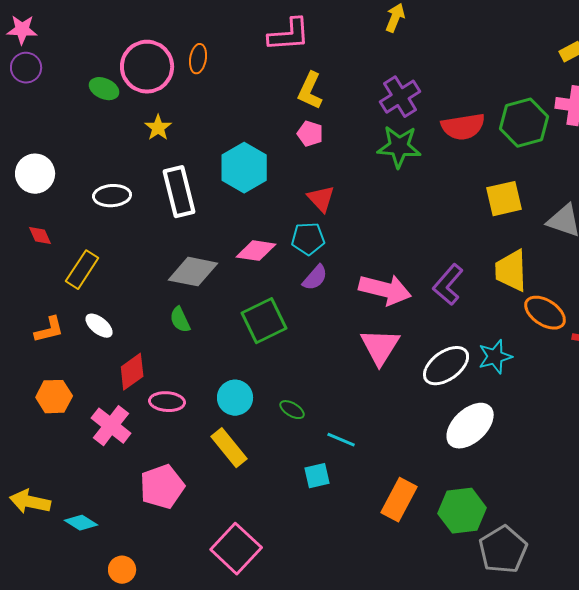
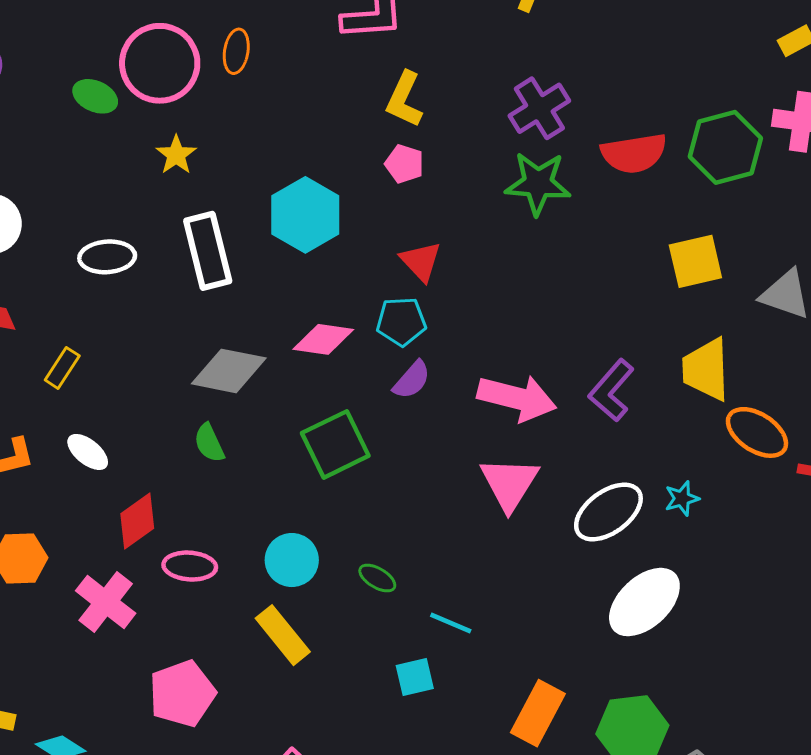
yellow rectangle: (82, 270) -> (62, 368), size x0.7
cyan star: (495, 357) -> (682, 498), size x0.7

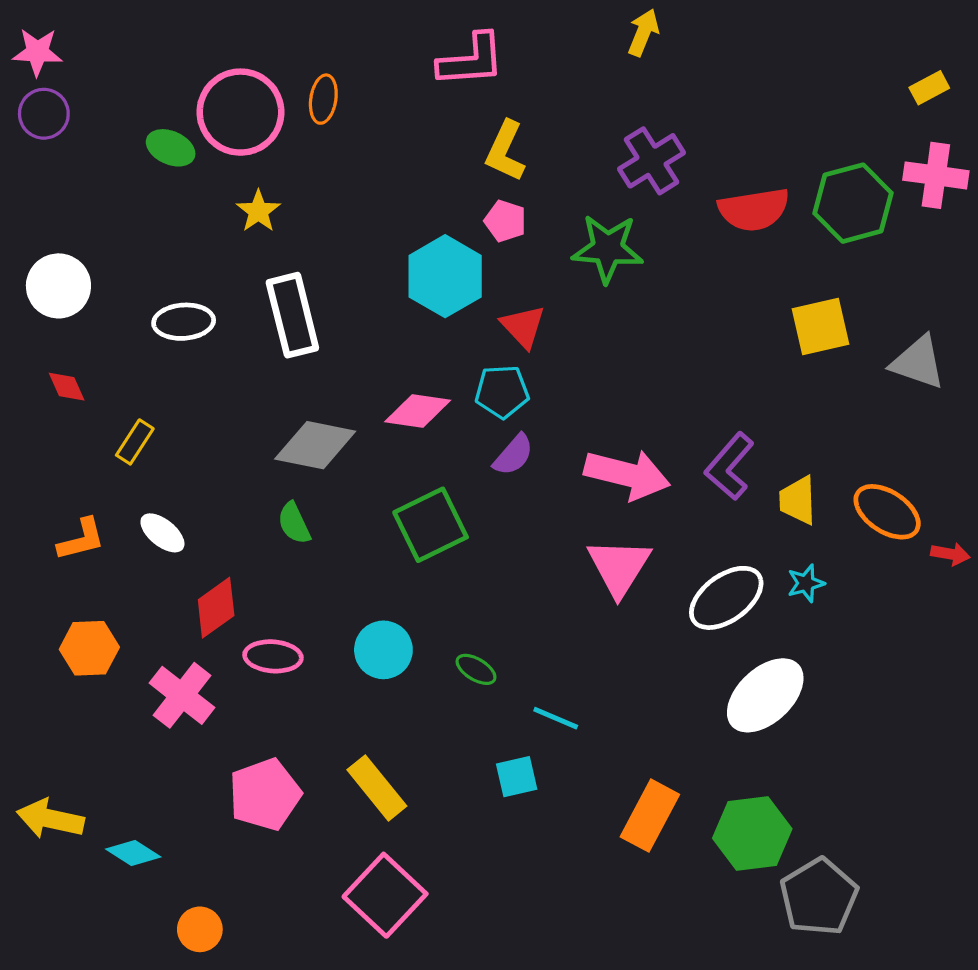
green star: (538, 183) -> (608, 249), moved
cyan hexagon: (305, 215) -> (445, 276), moved
yellow trapezoid: (706, 369) -> (798, 500), moved, size x0.7
yellow rectangle: (283, 635) -> (377, 788), moved

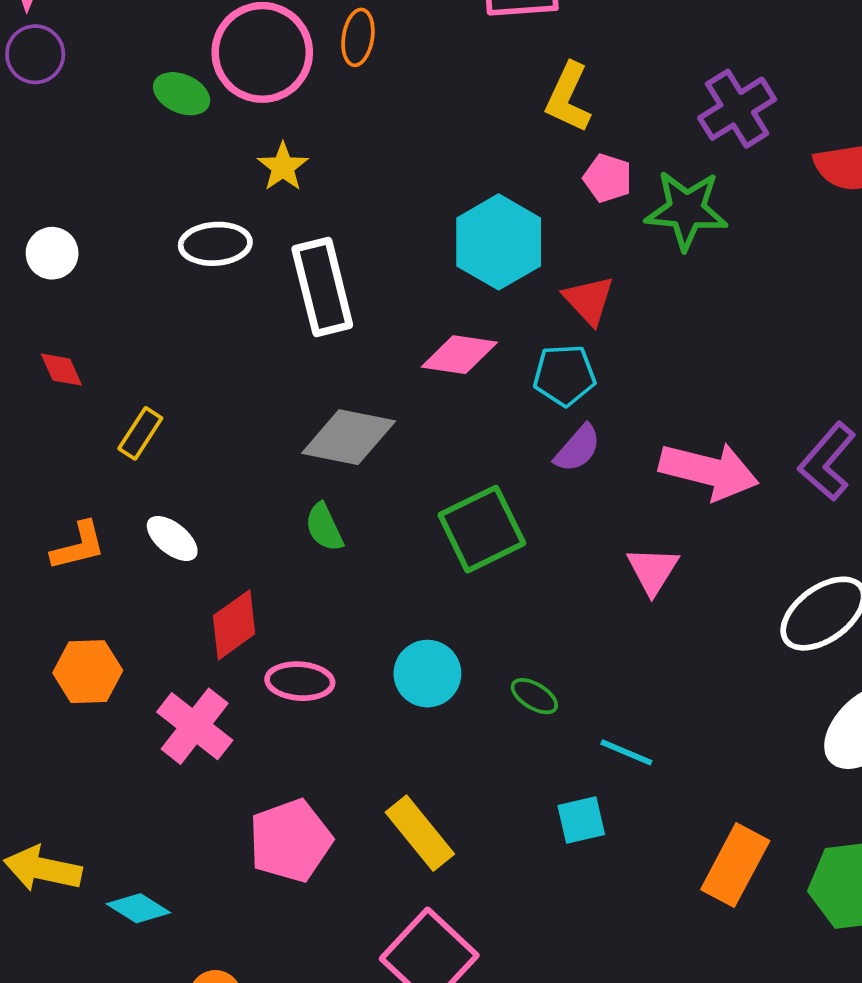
pink pentagon: (505, 221) -> (608, 178), moved
white circle: (58, 286) -> (52, 253), size x0.7
white ellipse: (184, 322) -> (215, 244), moved
pink diamond: (418, 411) -> (459, 355), moved
pink triangle: (619, 567) -> (653, 570), moved, size x0.7

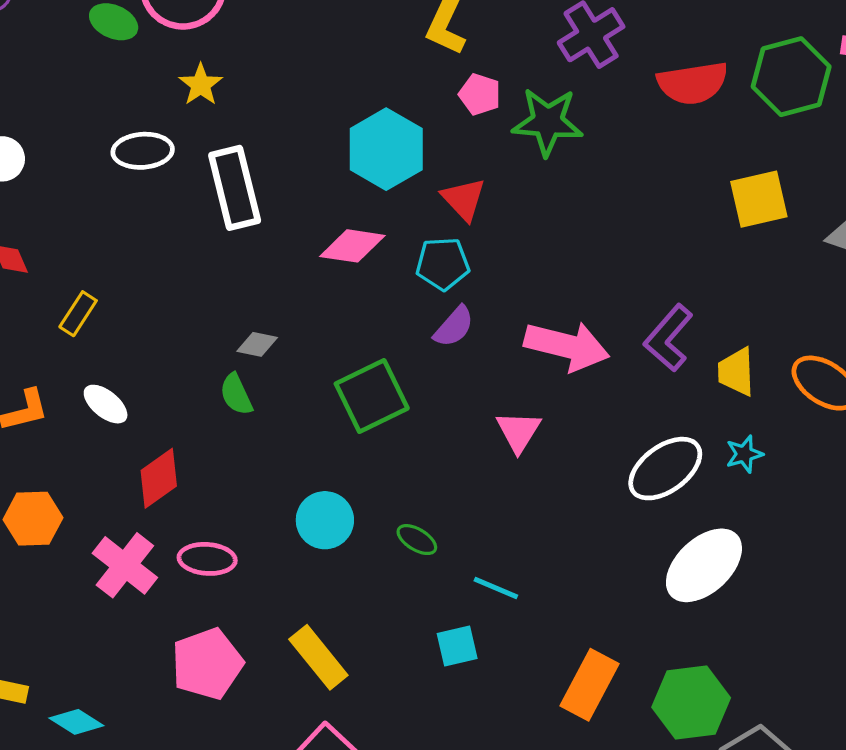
gray diamond: (349, 437) -> (257, 344), moved, size x0.5
pink ellipse: (300, 681) -> (207, 559), moved

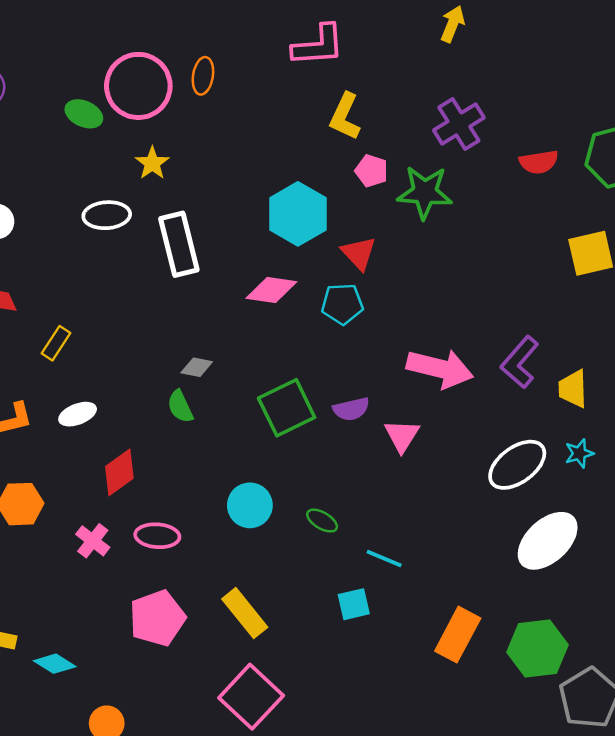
red semicircle: (693, 83) -> (539, 162), size x0.7
purple semicircle: (454, 327) -> (351, 409), moved, turned 36
white ellipse: (106, 404) -> (78, 414), turned -60
pink cross: (125, 565) -> (93, 541), size x0.7

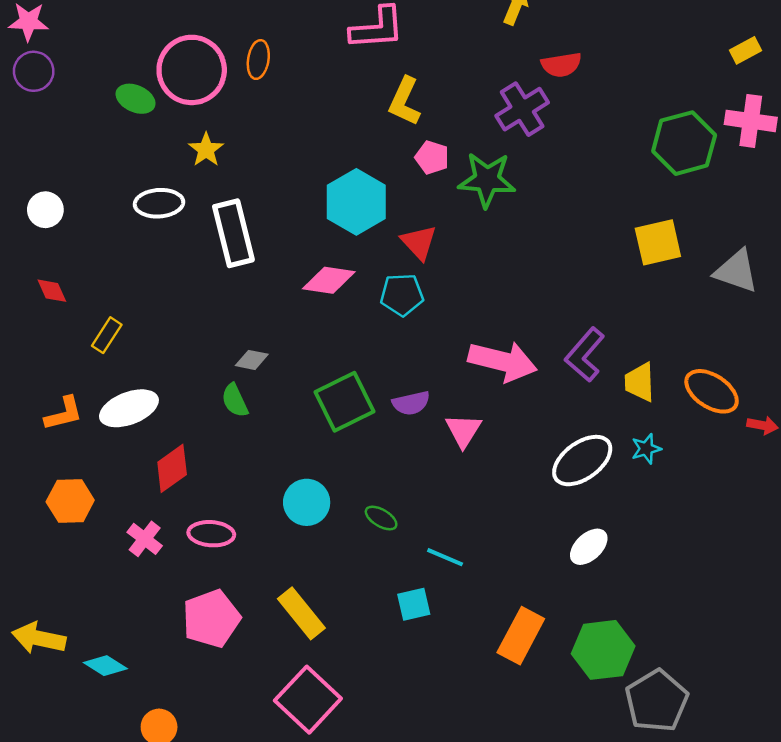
red semicircle: (539, 162) -> (561, 65), moved
white ellipse: (78, 414) -> (129, 408), size x1.5
white ellipse: (548, 541) -> (589, 547), moved, size x0.6

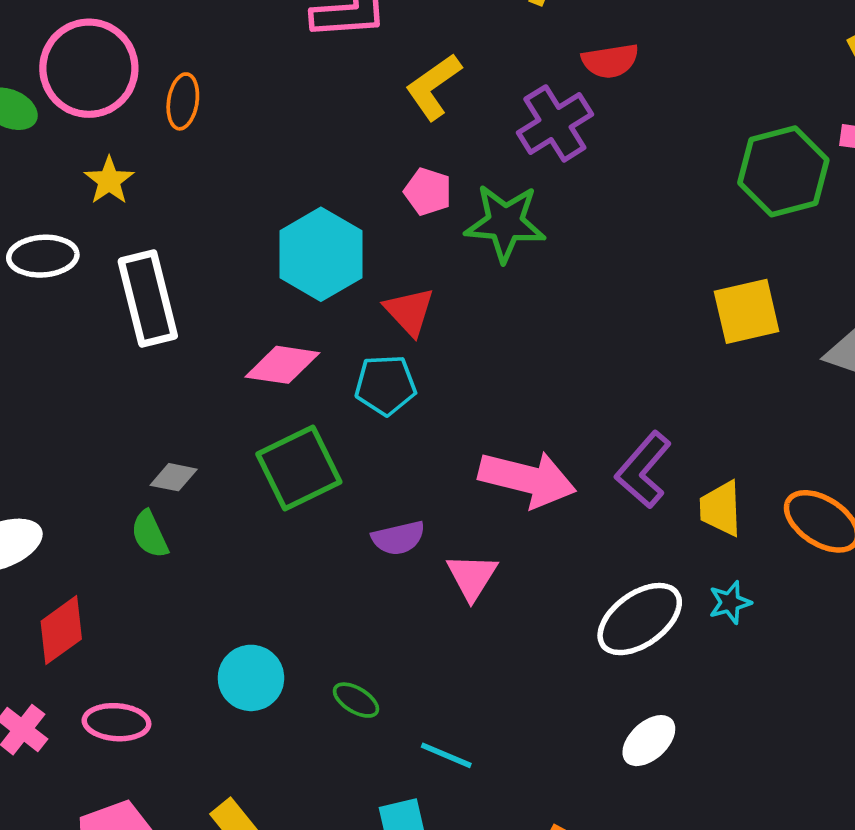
orange ellipse: (258, 60) -> (183, 101), moved
yellow L-shape: (405, 101) -> (433, 87), moved, turned 30
green square: (344, 402) -> (299, 468), moved

